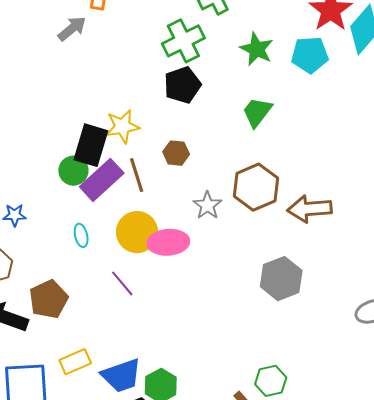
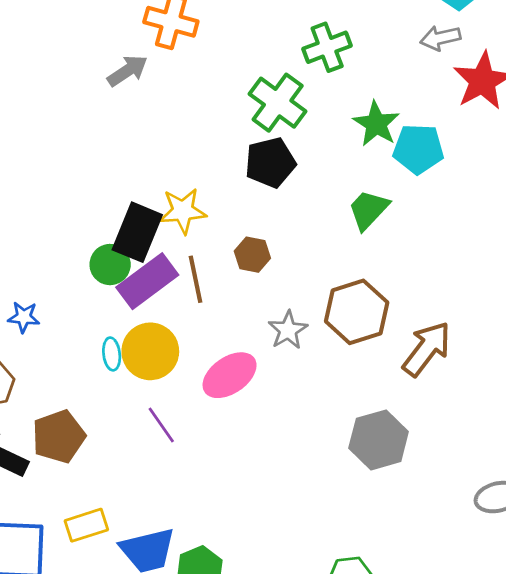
green cross: (183, 41) -> (278, 103), turned -33
cyan pentagon: (310, 55) -> (418, 149), moved
brown arrow: (309, 209) -> (427, 349), turned 126
yellow circle: (137, 232) -> (150, 351), moved
pink ellipse: (168, 242) -> (230, 375), turned -36

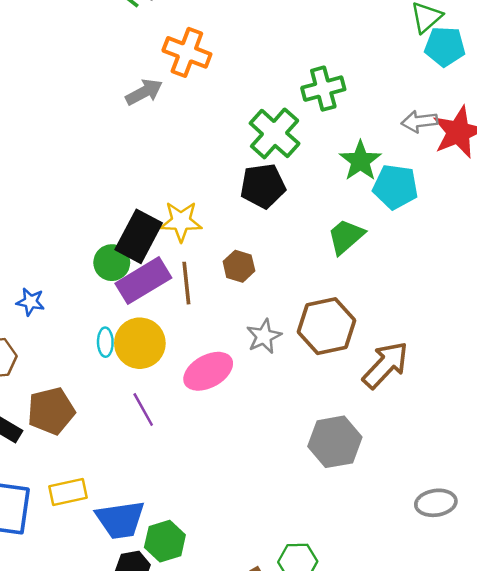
gray arrow: (440, 38) -> (419, 121), moved

